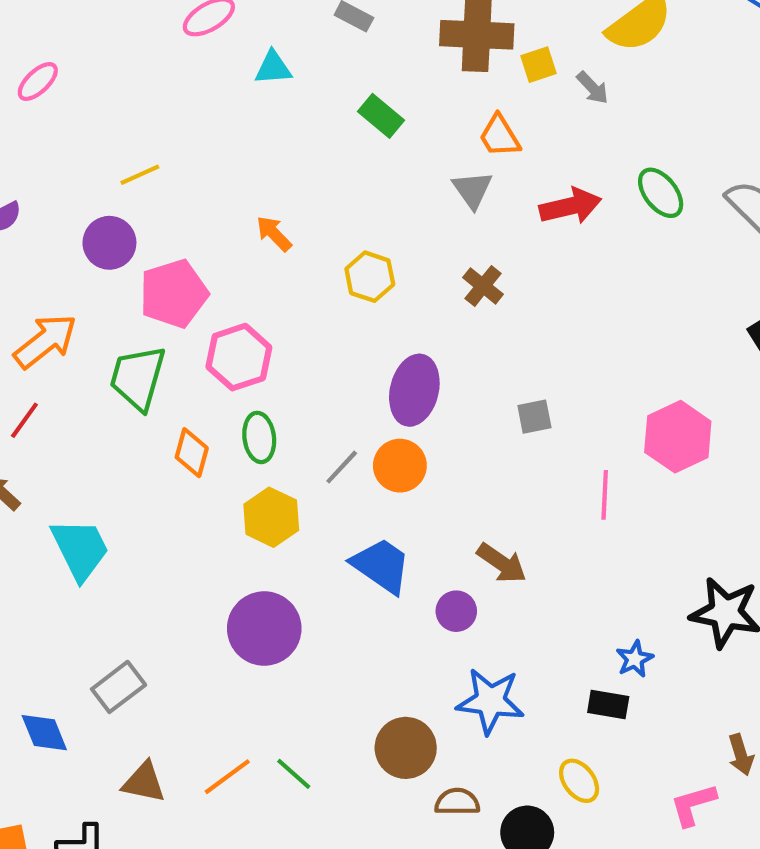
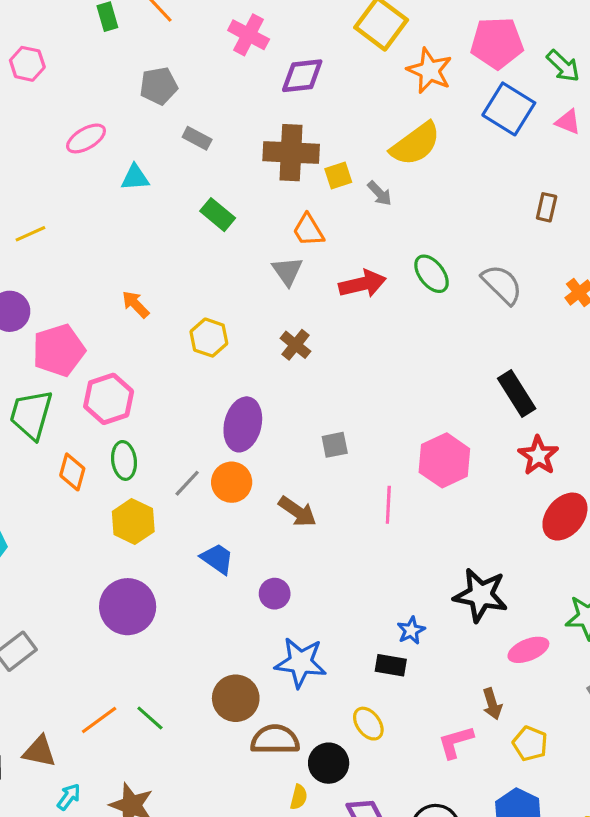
yellow line: (140, 175) -> (30, 234), moved
brown arrow: (502, 563) -> (297, 511), moved
blue trapezoid: (381, 566) -> (217, 559), size x0.7
brown triangle: (144, 782) -> (39, 751), moved
brown semicircle: (457, 802) -> (275, 740), size x1.4

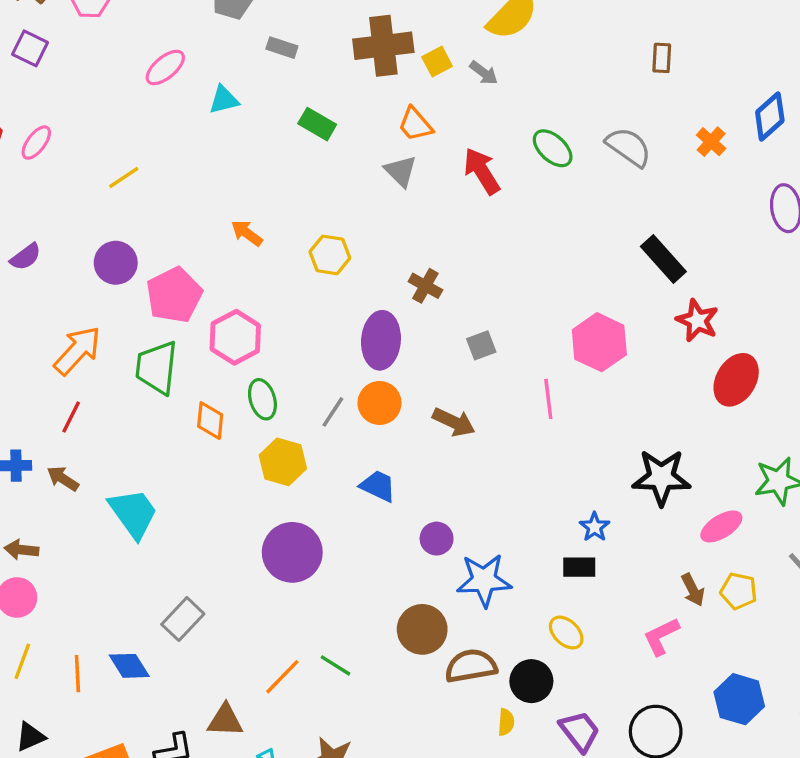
red arrow: (362, 284) -> (482, 171), turned -99
brown cross: (295, 345) -> (425, 286), moved
purple circle: (275, 594) -> (437, 539), moved
yellow pentagon: (530, 744) -> (739, 591), moved

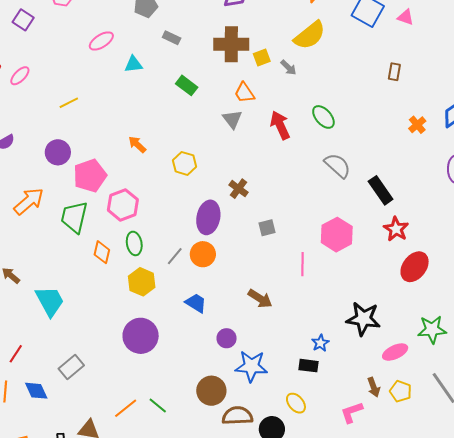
gray semicircle: (629, 147) -> (338, 166), moved
red line: (71, 417) -> (16, 354), moved
brown arrow: (454, 422) -> (260, 299), moved

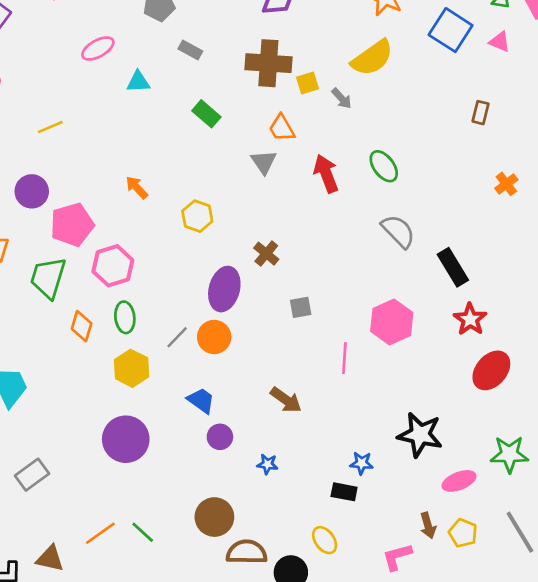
purple circle: (227, 338) -> (220, 437), moved
blue star: (320, 343) -> (362, 463), turned 30
blue star: (251, 366) -> (267, 464), moved, size x0.5

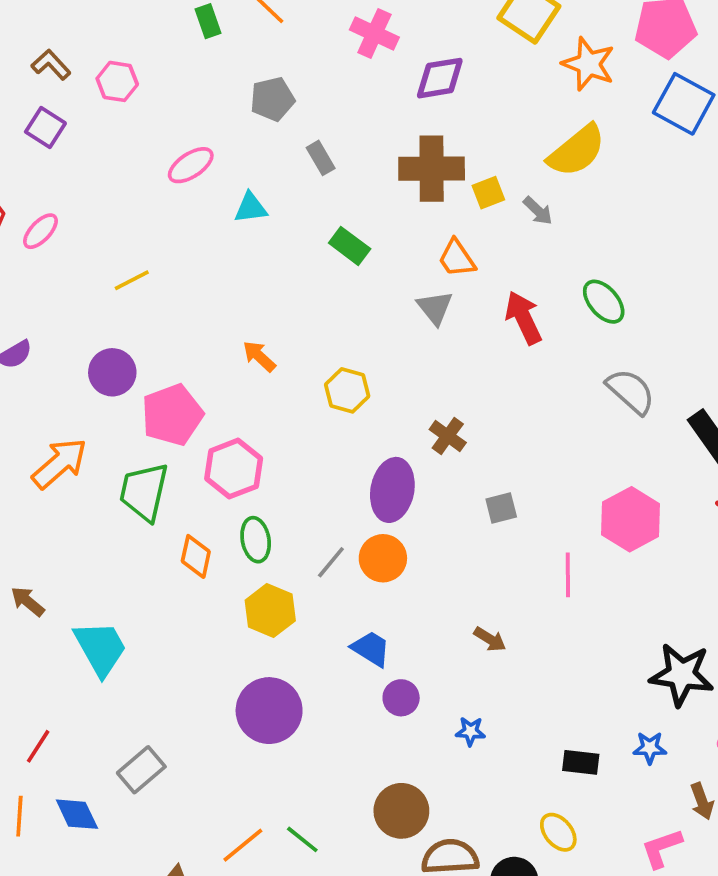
gray rectangle: (190, 50) -> (321, 158), turned 35
brown arrow: (286, 400) -> (490, 639), size x0.7
blue star: (362, 463) -> (650, 748), moved

